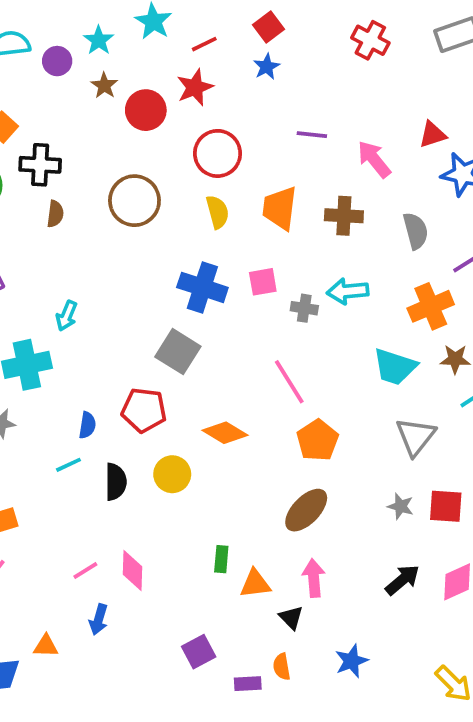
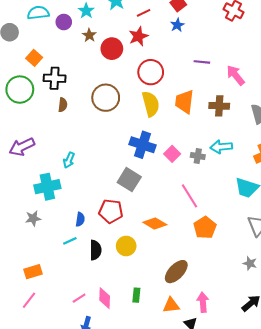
yellow semicircle: (217, 212) -> (151, 104), size x1.4
pink square: (263, 282) -> (172, 154), moved, turned -35
brown ellipse: (306, 510) -> (176, 272), moved
green rectangle: (221, 559) -> (136, 295), moved

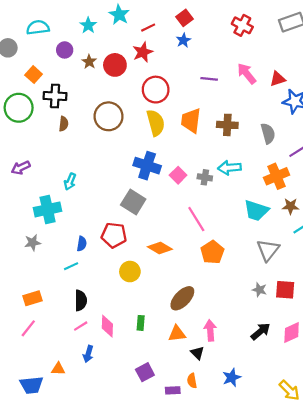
purple circle: (64, 22) -> (65, 50), moved
brown star: (89, 35) -> (89, 62), moved
pink arrow: (236, 75) -> (247, 74), moved
purple arrow: (22, 147) -> (21, 168), size x0.7
black semicircle: (95, 250) -> (81, 300), moved

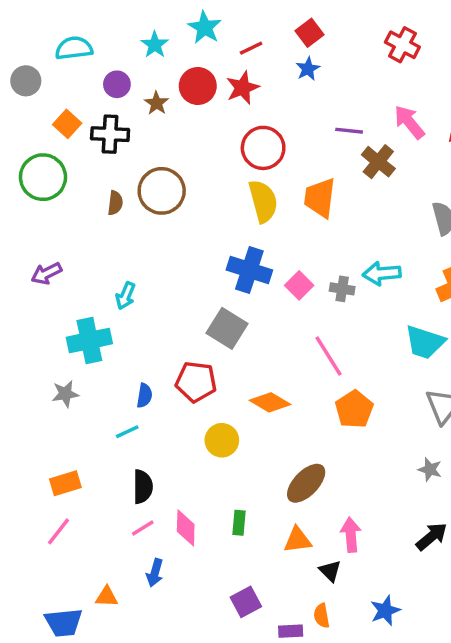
red circle: (115, 65) -> (198, 86), moved
black cross: (55, 96) -> (110, 134), moved
brown circle: (109, 116) -> (162, 191), moved
brown cross: (227, 125) -> (378, 162), moved, turned 36

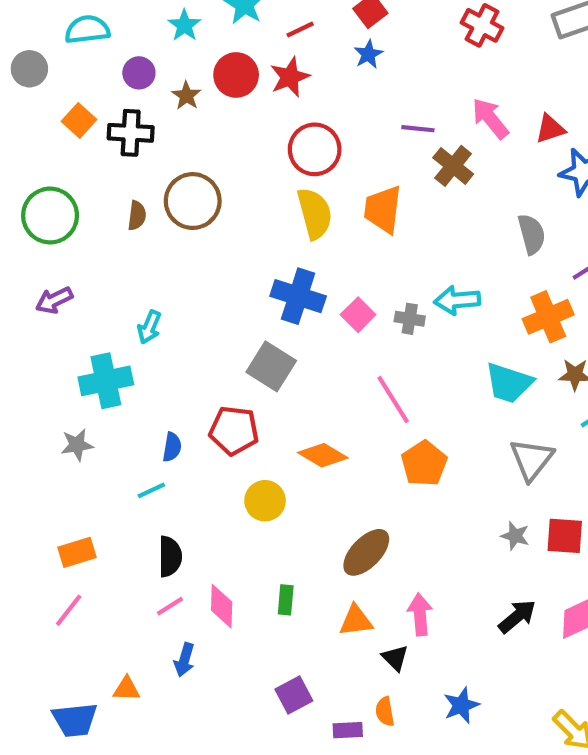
green circle: (43, 177) -> (50, 216), moved

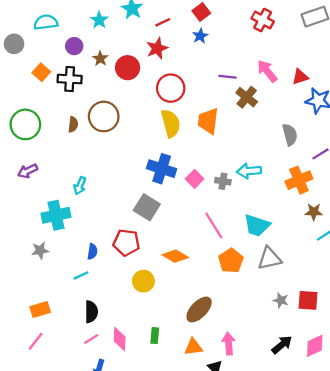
red circle: (236, 75) -> (128, 68), moved
cyan trapezoid: (509, 383) -> (257, 225), moved
gray triangle: (532, 459) -> (269, 258), moved, turned 40

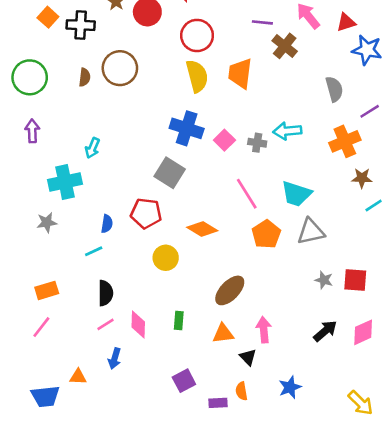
purple arrow: (28, 171) -> (32, 131), turned 114

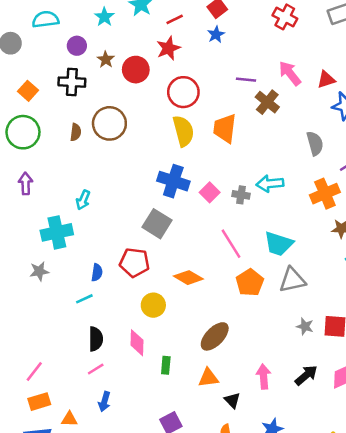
orange square: (48, 17) -> (28, 91), moved
orange rectangle: (47, 290) -> (39, 402), moved
pink diamond: (138, 324) -> (137, 343), moved
pink arrow: (264, 330) -> (264, 377), moved

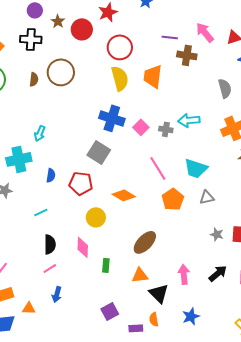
brown cross: (267, 102) -> (187, 55), turned -30
blue semicircle: (97, 273) -> (51, 175), moved
gray triangle: (292, 280) -> (207, 197), size x0.7
black triangle: (232, 400) -> (159, 293), size x1.5

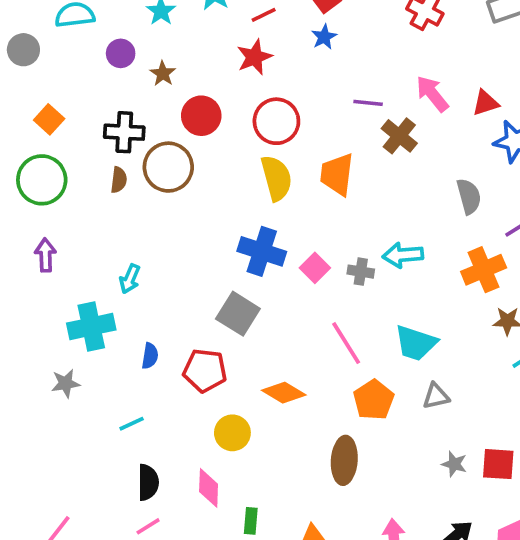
red circle: (82, 29) -> (201, 116), moved
black cross: (31, 39) -> (124, 132), moved
brown cross: (187, 55) -> (399, 136), turned 30
brown ellipse: (145, 242) -> (344, 460), moved, turned -40

